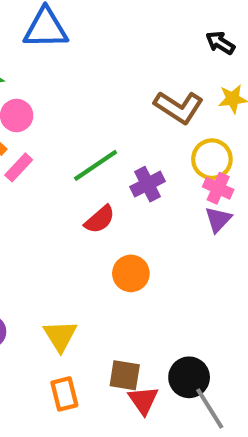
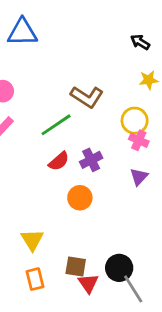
brown L-shape: (179, 107) -> (87, 97), moved
purple cross: (148, 184) -> (91, 160), moved
purple triangle: (218, 219) -> (139, 177), moved

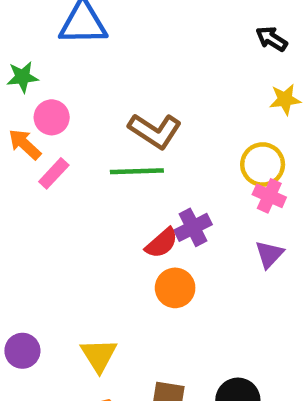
brown L-shape: (87, 97) -> (155, 131), moved
green line: (56, 125) -> (137, 171), turned 32
red semicircle: (59, 161) -> (162, 243), moved

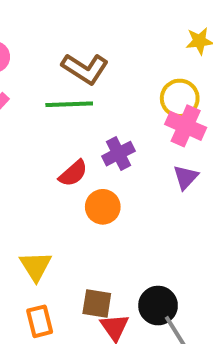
pink cross: (269, 196) -> (186, 126), size x1.4
red semicircle: (162, 243) -> (73, 173), moved

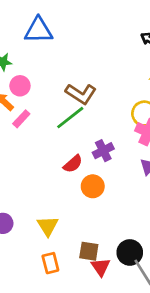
green line: (69, 104) -> (70, 118), turned -36

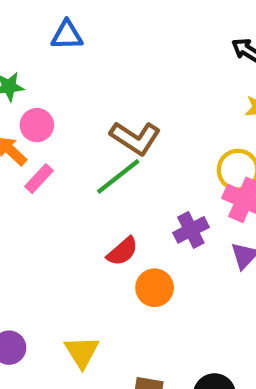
blue triangle: (38, 30) -> (67, 35), size x0.7
purple cross: (103, 151) -> (191, 230), moved

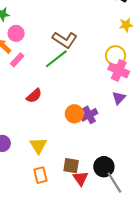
purple cross: (191, 230) -> (89, 115), moved
red semicircle: (122, 251) -> (34, 96), moved

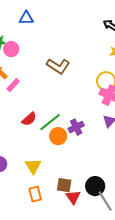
pink circle: (16, 33) -> (11, 49), moved
green line: (56, 59) -> (50, 122), moved
orange circle: (74, 114) -> (58, 136), moved
purple cross: (89, 115) -> (76, 127), moved

